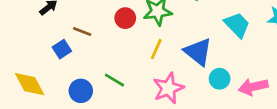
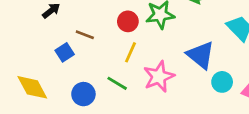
yellow line: (156, 49) -> (131, 52), moved
pink star: (168, 88) -> (159, 77), moved

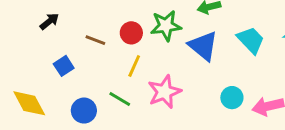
brown line: (85, 35) -> (95, 40), moved
blue triangle: (201, 55) -> (203, 46), moved

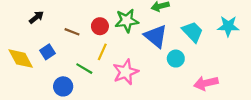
cyan circle: (232, 98) -> (176, 59), moved
green line: (120, 99) -> (84, 69), moved
yellow diamond: (29, 103) -> (21, 59), moved

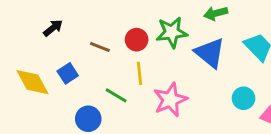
yellow line: (102, 52) -> (140, 73), turned -30
cyan circle: (176, 59) -> (244, 98), moved

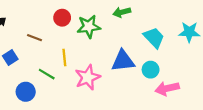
red circle: (137, 40) -> (62, 18), moved
blue triangle: (210, 53) -> (123, 61), moved, turned -45
cyan circle: (244, 98) -> (151, 70), moved

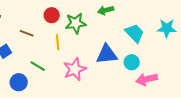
yellow line: (64, 57) -> (58, 42), moved

